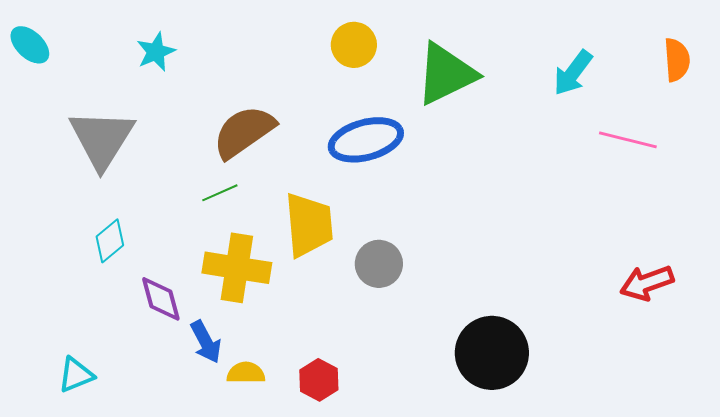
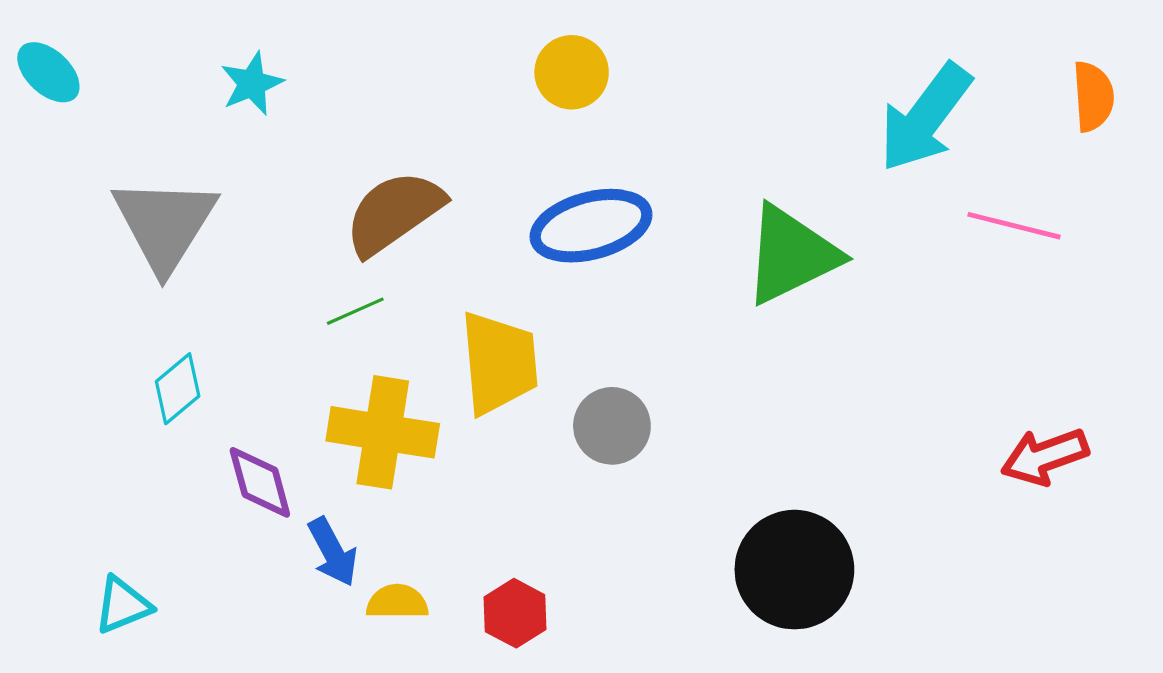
cyan arrow: (573, 73) -> (925, 117), size x1.5
green triangle: (446, 74) -> (791, 255), moved

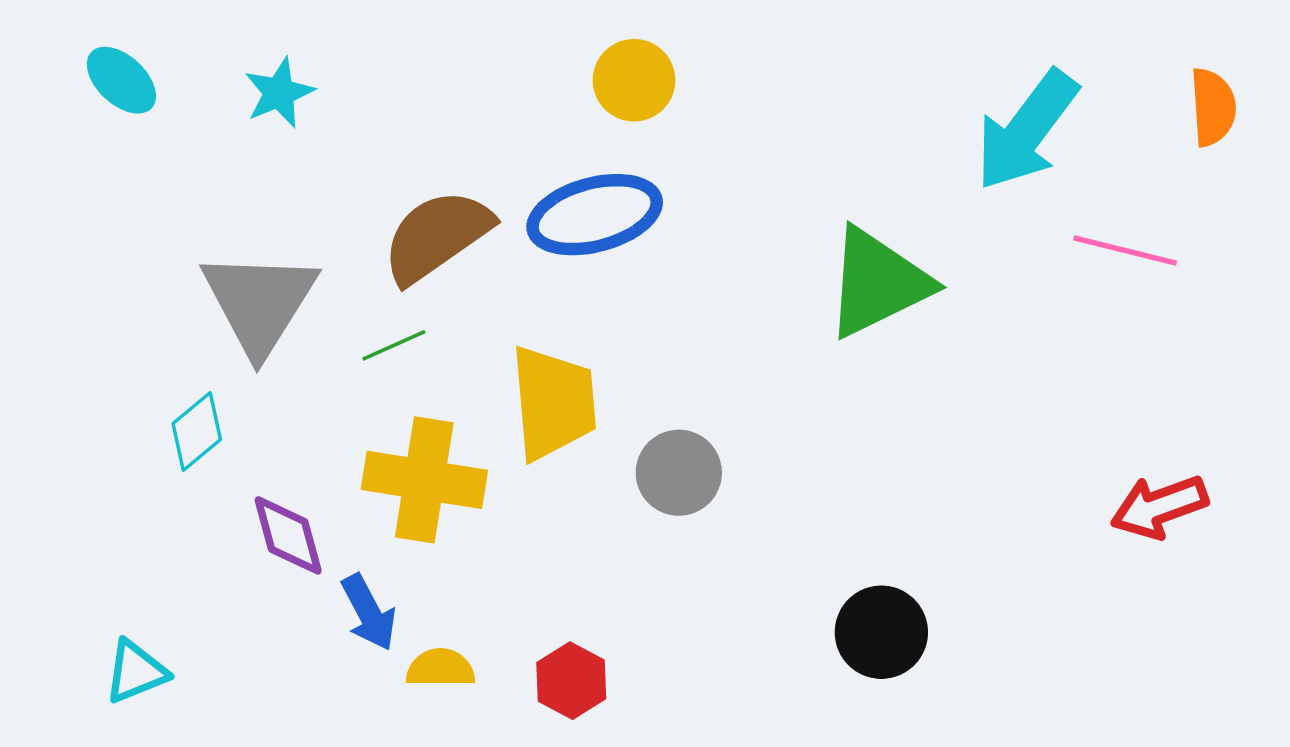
cyan ellipse: (48, 72) -> (121, 80), moved
gray triangle: (165, 224) -> (259, 302), moved
blue ellipse: (591, 226) -> (595, 215), moved
black circle: (794, 570) -> (881, 632), size x0.7

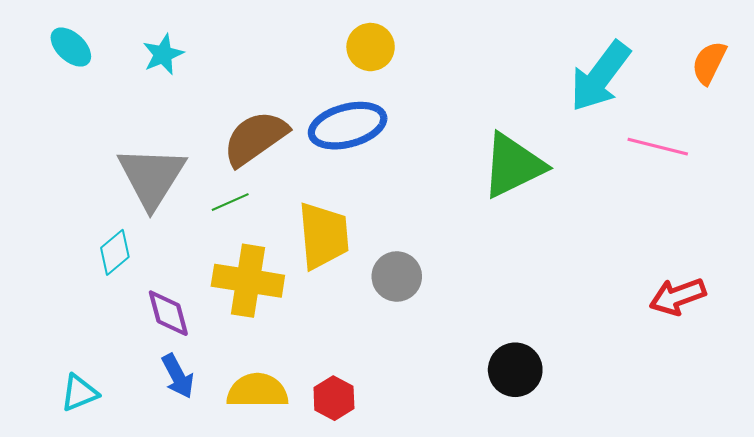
orange semicircle: (1213, 107) -> (709, 63), turned -150
blue arrow: (369, 613) -> (178, 376), moved
yellow semicircle: (440, 668) -> (257, 391), size x1.5

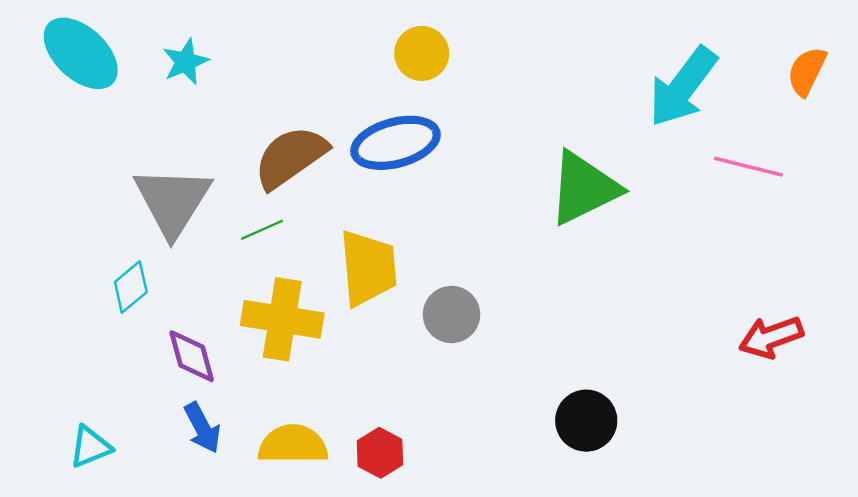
cyan ellipse: (71, 47) -> (81, 53), size x1.6

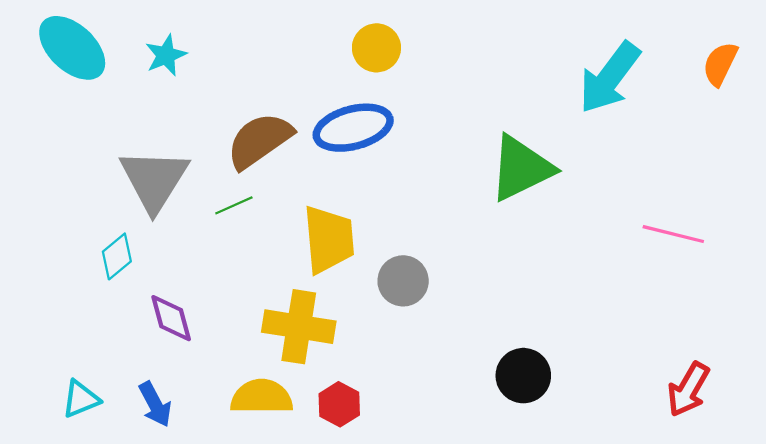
pink line: (748, 167) -> (673, 234), moved
yellow cross: (282, 319) -> (299, 327), moved
red arrow: (771, 337) -> (688, 389), moved, turned -40
blue arrow: (202, 428) -> (155, 404), moved

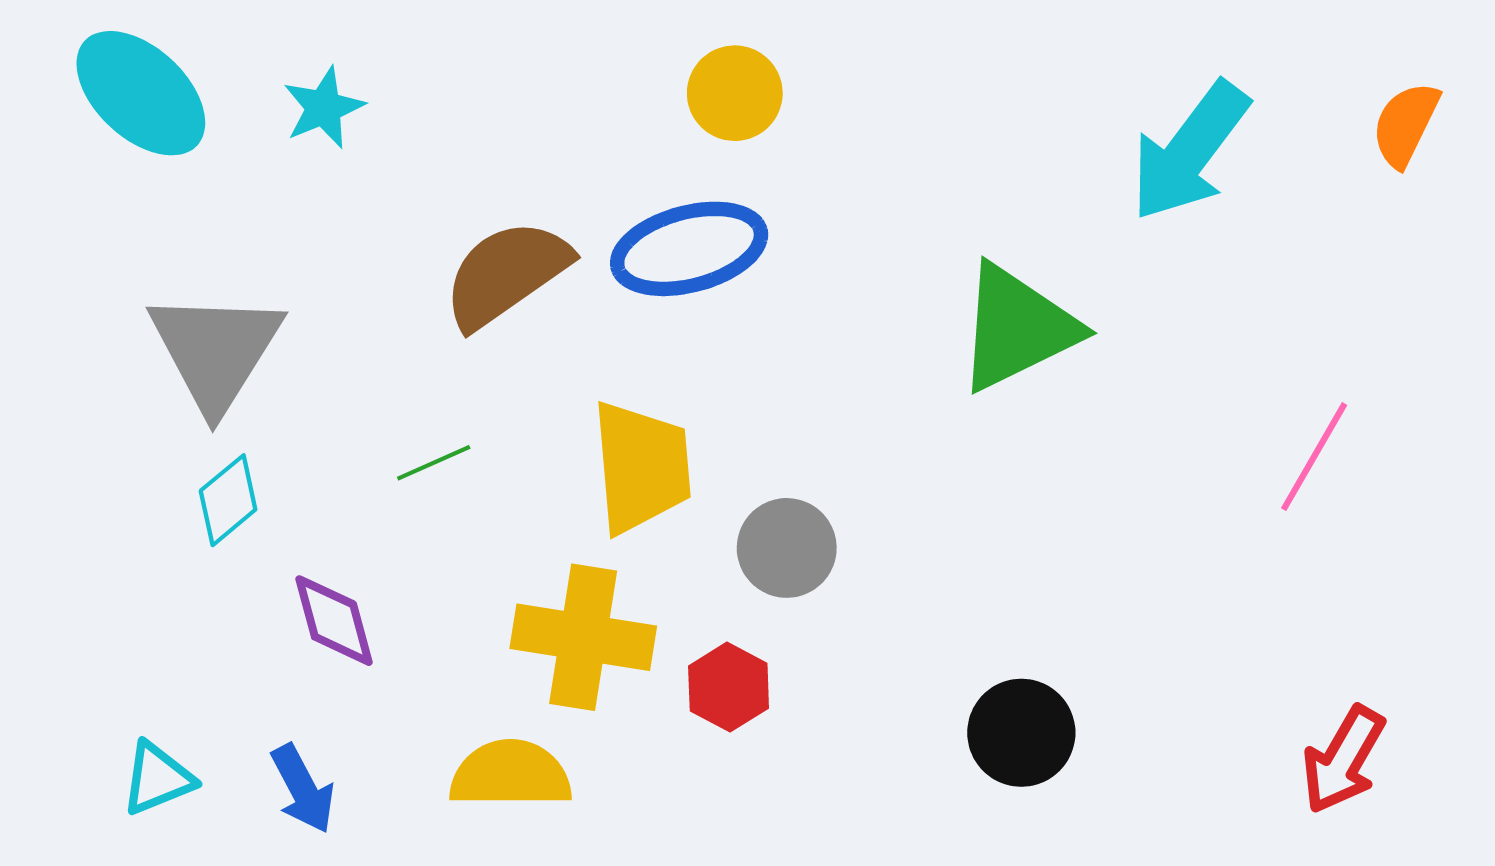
gray triangle: (154, 180) -> (216, 351), moved
green line: (234, 205) -> (434, 463), moved
pink line: (673, 234) -> (1314, 457), turned -74
red hexagon: (339, 404) -> (729, 687), moved

